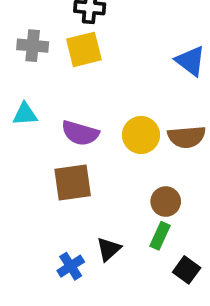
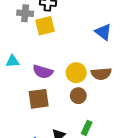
gray cross: (33, 46) -> (25, 13), moved
brown circle: (166, 202) -> (78, 96), moved

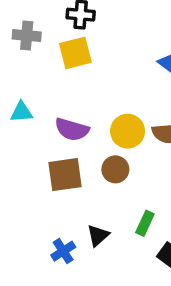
gray cross: (25, 13) -> (27, 36), moved
brown circle: (78, 96) -> (115, 169), moved

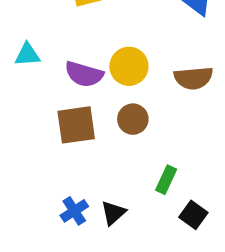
yellow circle: (128, 131) -> (129, 66), moved
black triangle: (98, 235) -> (113, 213), moved

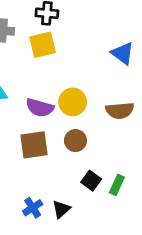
green rectangle: (166, 180) -> (117, 185), moved
black square: (193, 215) -> (91, 181), moved

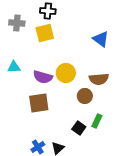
brown circle: (75, 141) -> (85, 96), moved
green rectangle: (117, 185) -> (97, 121), moved

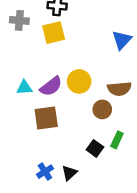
blue triangle: (101, 39) -> (122, 40), turned 36
cyan triangle: (14, 67) -> (24, 87), moved
purple semicircle: (43, 77) -> (51, 86), turned -54

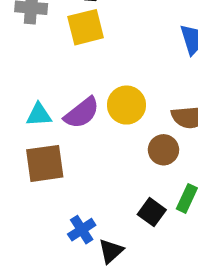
brown square: (46, 118) -> (45, 163), moved
blue cross: (45, 172) -> (82, 230), moved

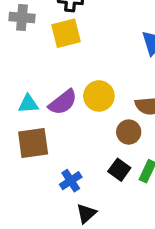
black square: (152, 212) -> (119, 170), moved
blue cross: (82, 230) -> (71, 181), moved

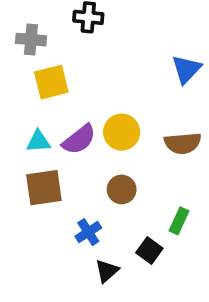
yellow square: (66, 33) -> (51, 82), moved
brown circle: (129, 132) -> (122, 189), moved
black square: (119, 170) -> (149, 251), moved

